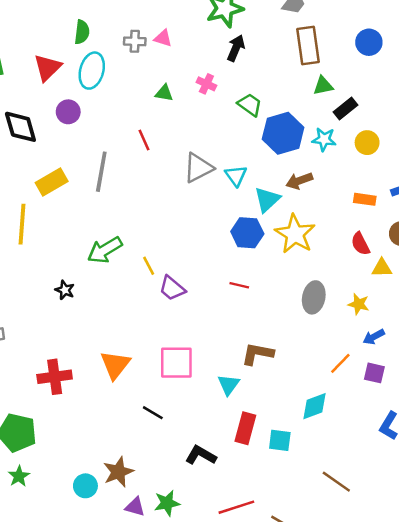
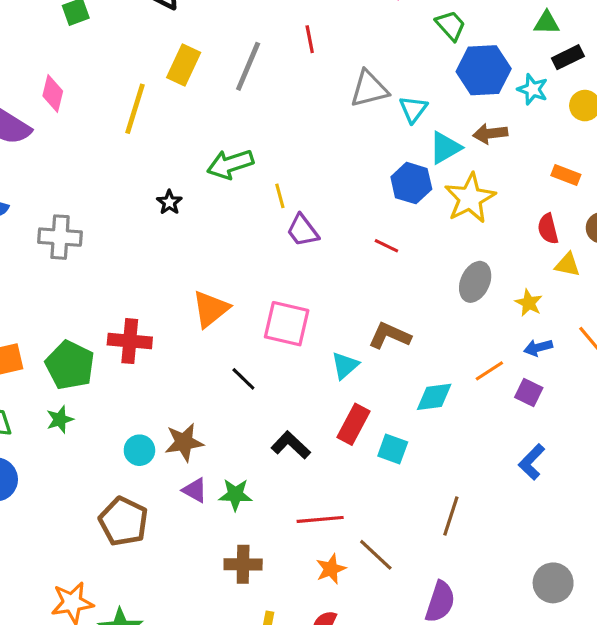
yellow rectangle: (52, 182) -> (184, 65), turned -48
red cross: (55, 377) -> (130, 341), moved
cyan diamond: (314, 406) -> (434, 397), moved
brown line: (336, 482) -> (451, 516), turned 60

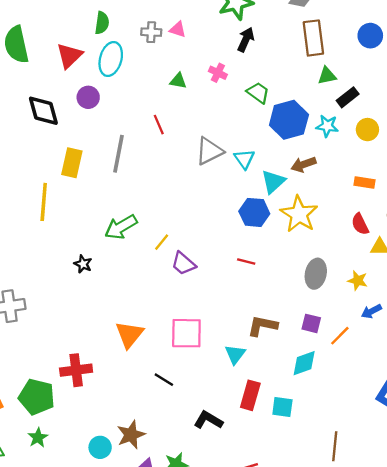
yellow line: (280, 196) -> (162, 242), turned 66
purple square: (529, 393) -> (311, 323), moved

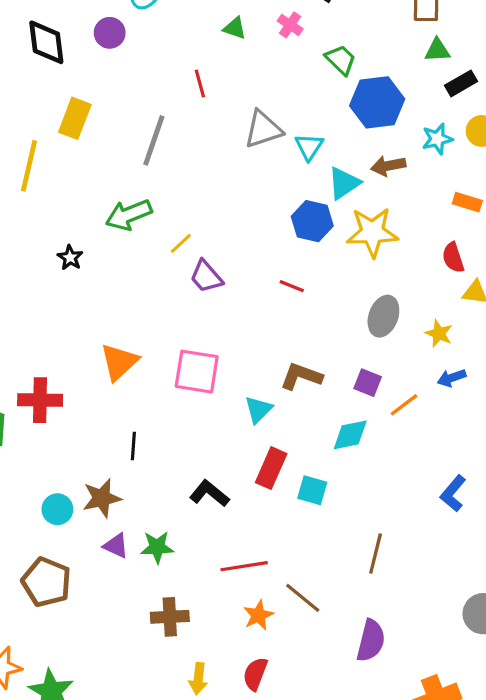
cyan star: (327, 126) -> (437, 139), moved, turned -30
gray line: (119, 154) -> (154, 140), moved
yellow star: (299, 214) -> (372, 232), turned 30
black line: (164, 380) -> (133, 446), moved, turned 54

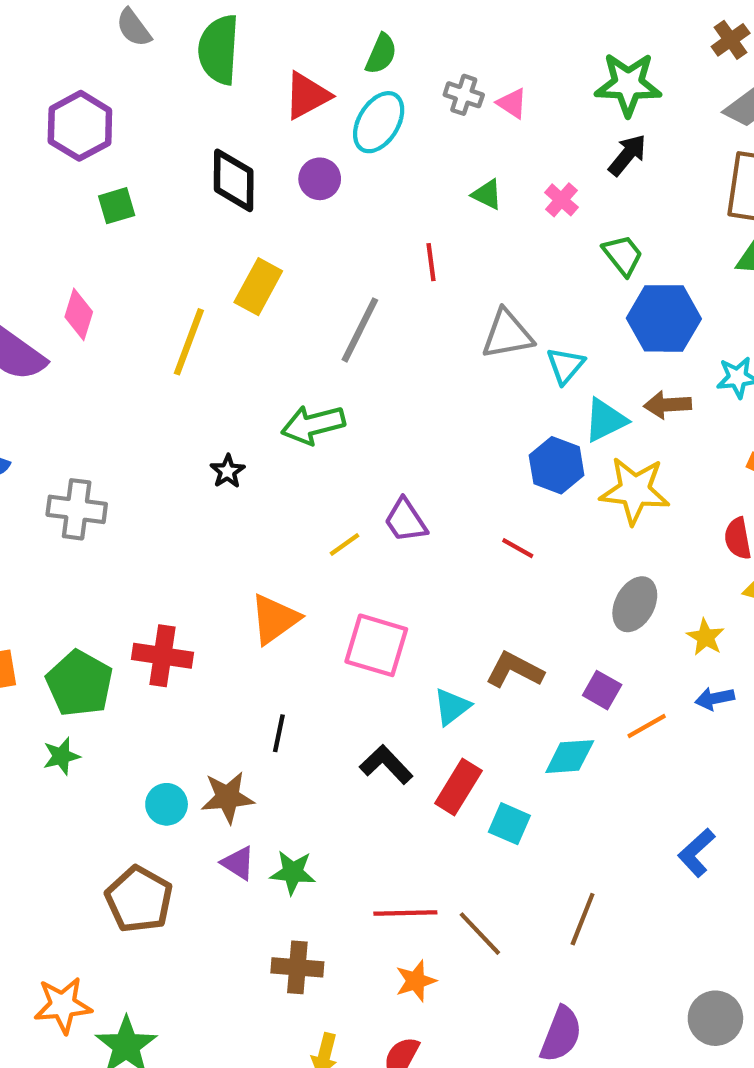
yellow line: (181, 243) -> (344, 545), moved
black L-shape: (209, 493) -> (386, 765), moved
brown line: (303, 598) -> (480, 934), moved

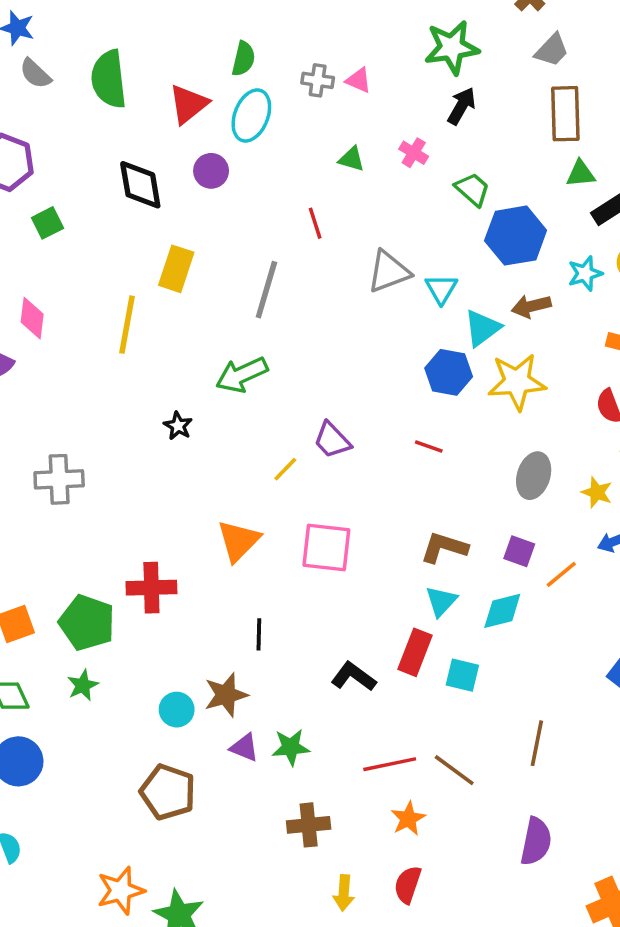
cyan triangle: (452, 707) -> (441, 601), moved
black L-shape: (386, 765) -> (354, 677), moved

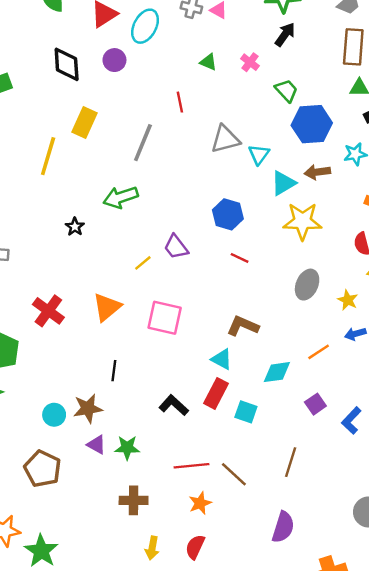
blue hexagon: (449, 372) -> (228, 214), moved
purple square: (519, 551) -> (315, 404), moved, turned 30
red cross: (151, 588) -> (48, 311), moved, turned 32
cyan triangle: (441, 601) -> (222, 359), moved, turned -50

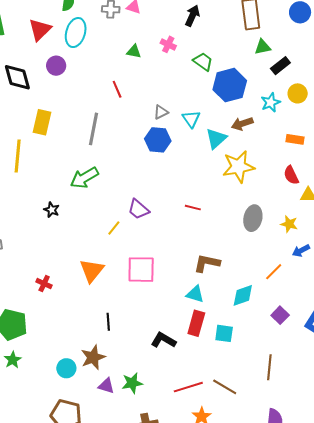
gray triangle: (225, 139) -> (161, 112), size x0.6
blue hexagon: (228, 214) -> (158, 140), moved
red cross: (48, 311) -> (44, 284), size x0.6

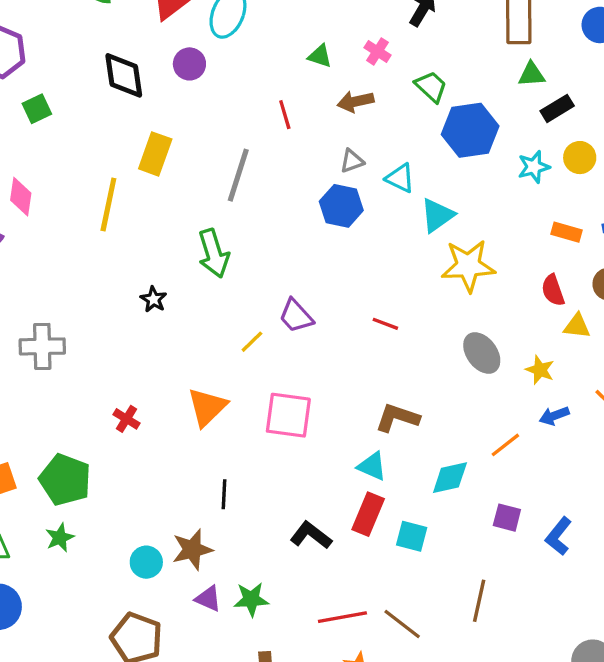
cyan triangle: (191, 119) -> (400, 178), turned -36
brown arrow: (242, 124) -> (355, 101), moved
green arrow: (84, 178) -> (214, 253), turned -84
gray ellipse: (253, 218) -> (482, 353), turned -55
purple square: (280, 315) -> (507, 518), turned -36

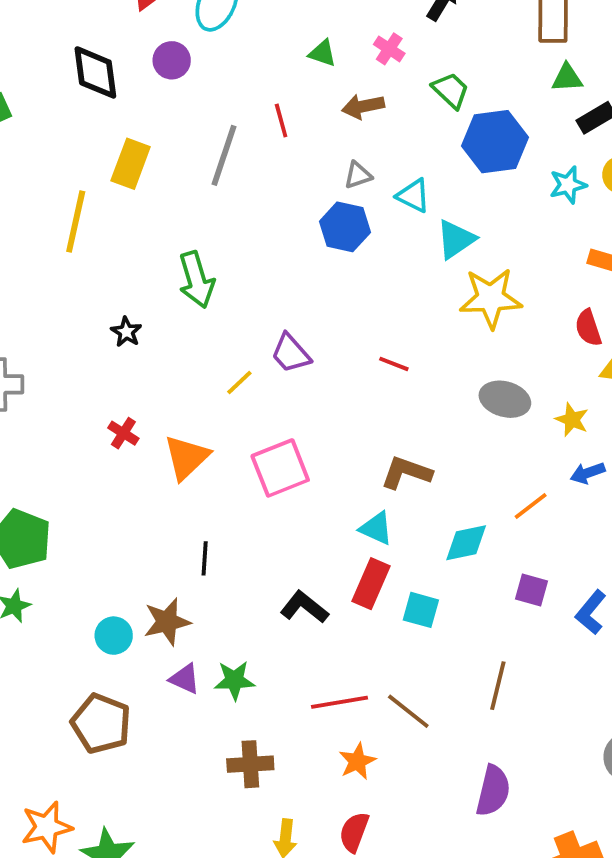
gray line: (238, 175) -> (224, 155), moved
gray ellipse: (482, 353) -> (505, 399), turned -39
pink square: (288, 415) -> (280, 468), turned -30
red cross: (127, 419) -> (123, 433), moved

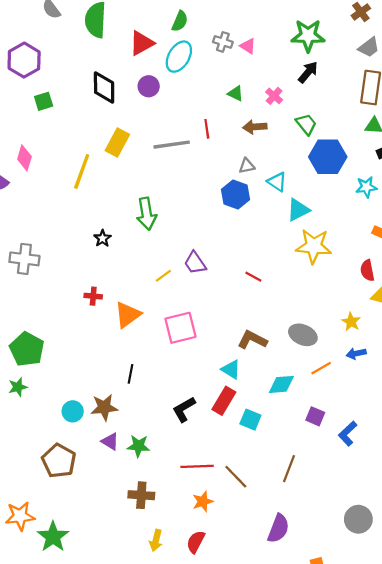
gray line: (224, 155) -> (172, 145), turned 56
gray ellipse: (505, 399) -> (303, 335), moved
red cross: (123, 433) -> (93, 296), turned -35
black L-shape: (304, 607) -> (184, 409), turned -76

